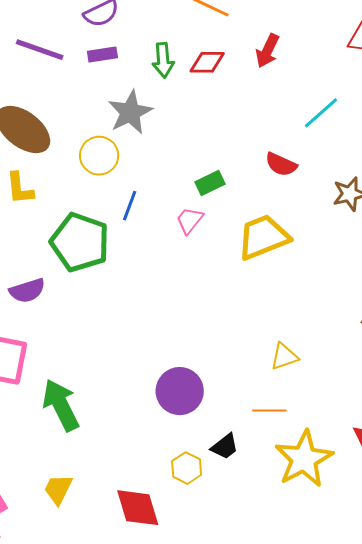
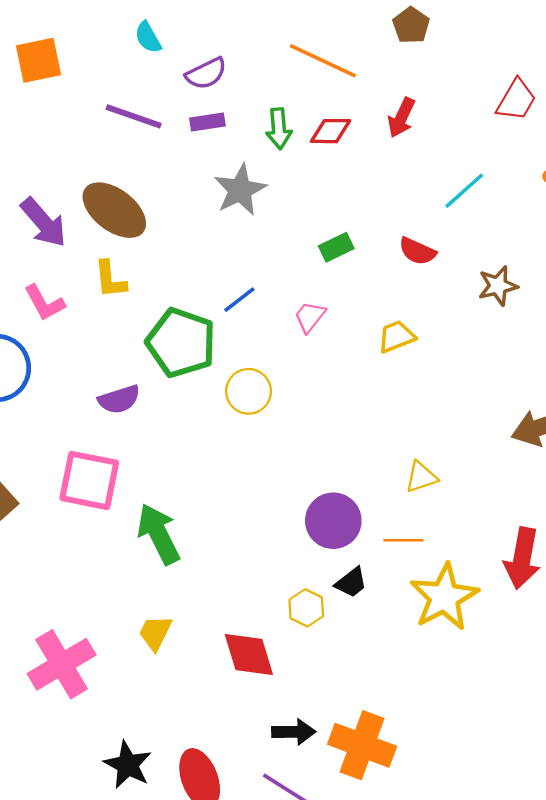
yellow circle: (99, 156) -> (249, 391), moved
green rectangle: (210, 183) -> (336, 247), moved
blue line: (130, 206) -> (239, 300), turned 32
yellow trapezoid: (263, 237) -> (396, 337), size x0.6
purple circle: (180, 391) -> (333, 521), moved

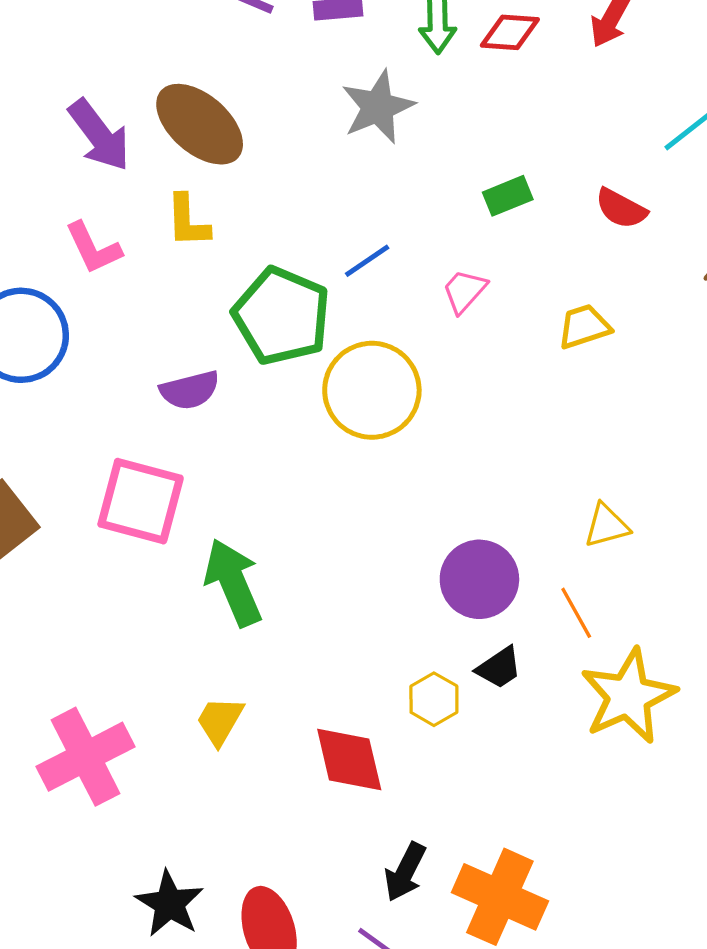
yellow circle: (249, 391) -> (372, 390), size x1.5
orange line: (403, 540) -> (576, 613), turned 57
black arrow: (294, 732) -> (405, 872), turned 114

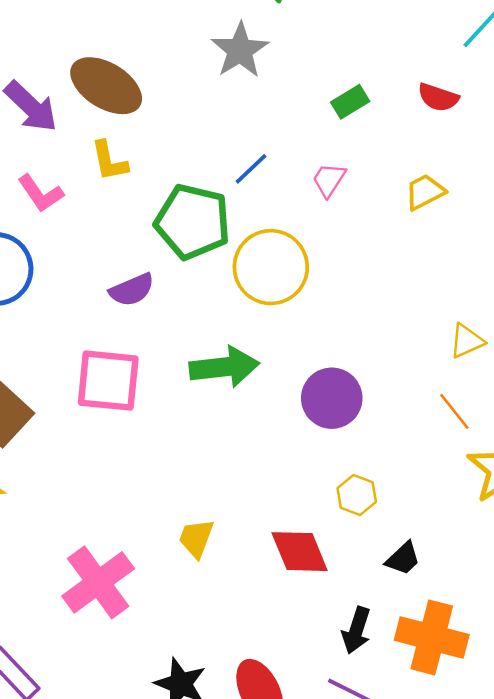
purple circle: (479, 579) -> (332, 398), moved
green arrow: (233, 583) -> (224, 367), moved, turned 116
black trapezoid: (499, 668) -> (403, 559), moved

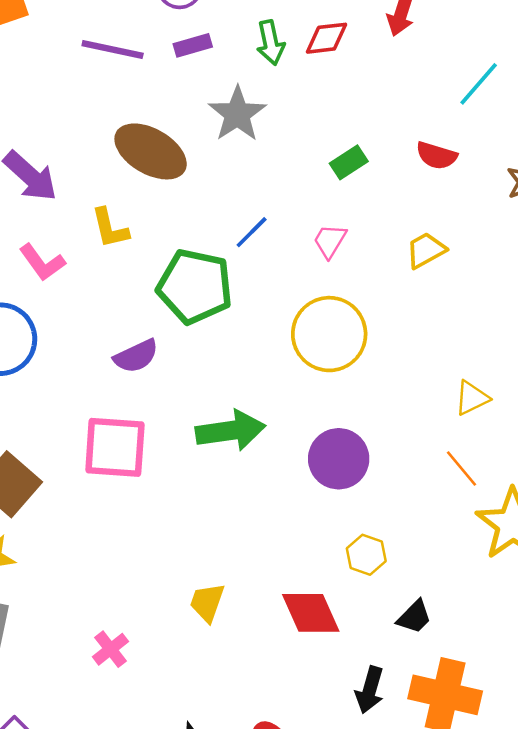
brown ellipse: (106, 86) -> (151, 151), moved
yellow circle: (271, 267) -> (329, 334), moved
pink cross: (98, 582) -> (111, 649), size x0.5

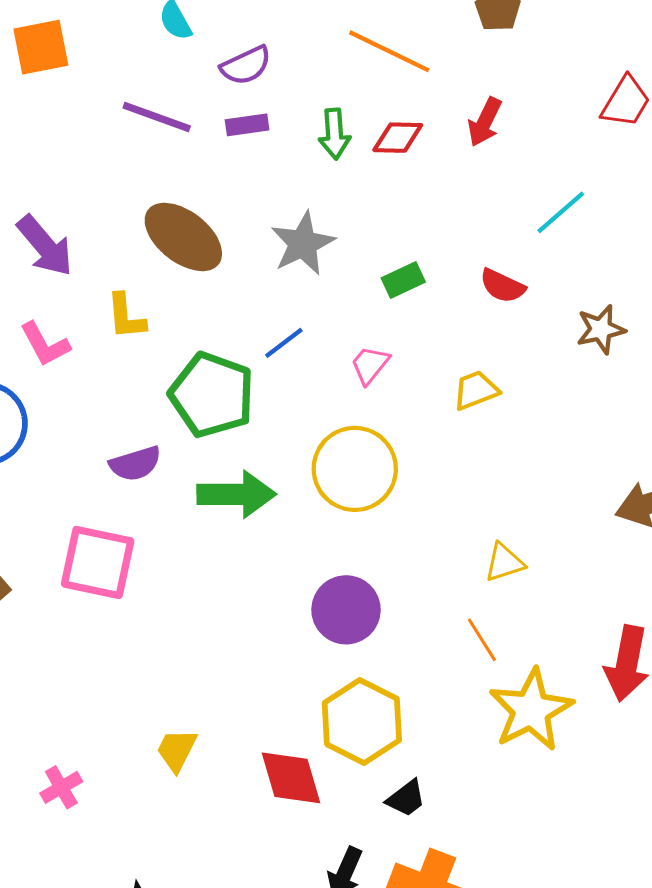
gray star: (237, 114) -> (303, 244), moved
green arrow: (230, 431) -> (236, 494), moved
yellow hexagon: (366, 555) -> (362, 721), size x1.8

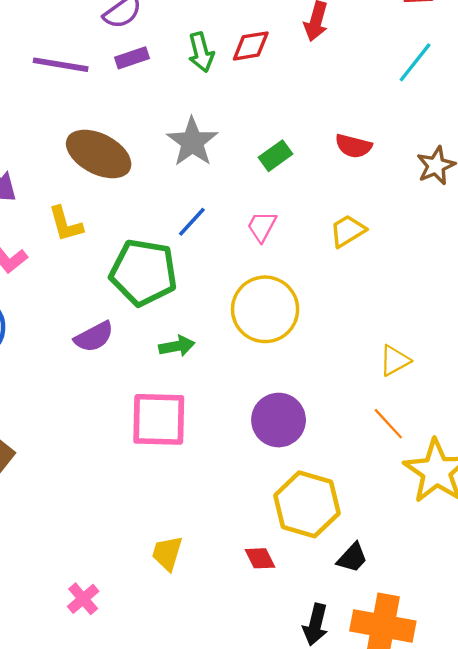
cyan line: (561, 212) -> (415, 62), moved
green arrow: (236, 494) -> (177, 346), size x0.6
pink square: (98, 562) -> (159, 419), moved
red diamond: (291, 778) -> (260, 558), size x0.6

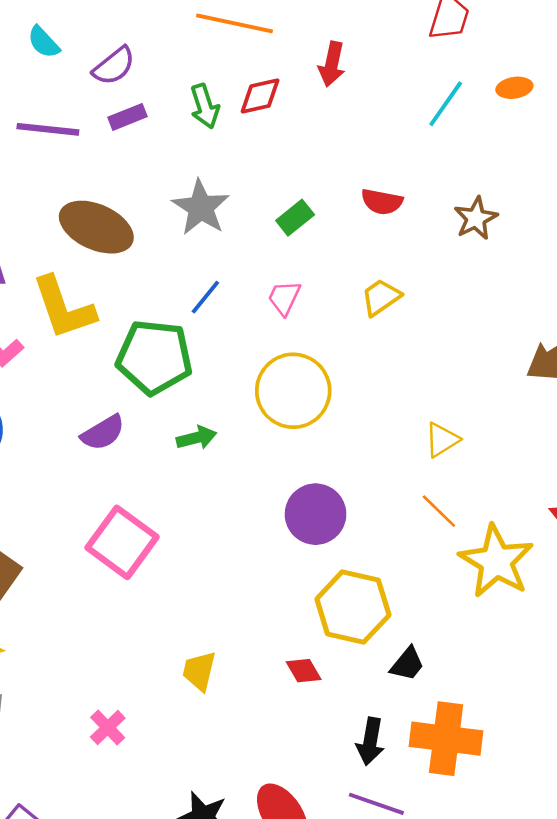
yellow L-shape: (65, 224) -> (64, 308), size x1.6
pink square: (159, 419) -> (122, 542), moved, turned 38

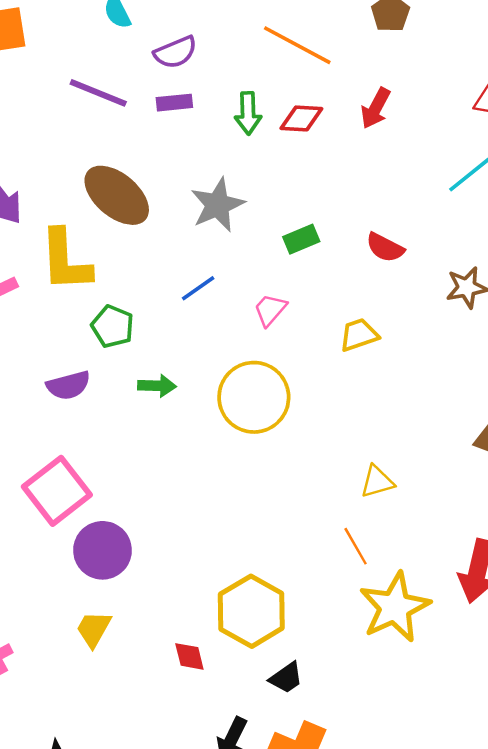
green pentagon: (154, 357) -> (113, 326), moved, size x0.6
green arrow: (197, 438) -> (157, 386), moved
purple circle: (316, 514) -> (102, 550), moved

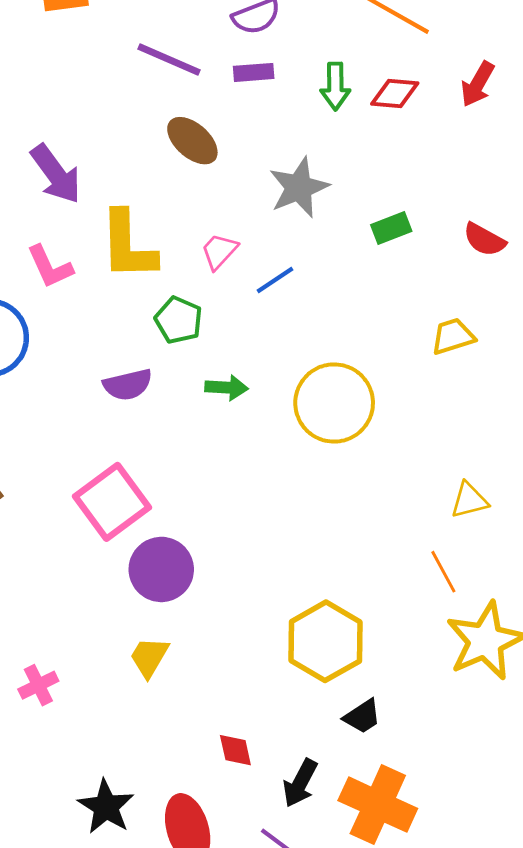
brown ellipse: (117, 195) -> (192, 141), moved, size x0.7
pink trapezoid: (270, 310) -> (219, 251), moved
red diamond: (189, 656) -> (235, 750), moved

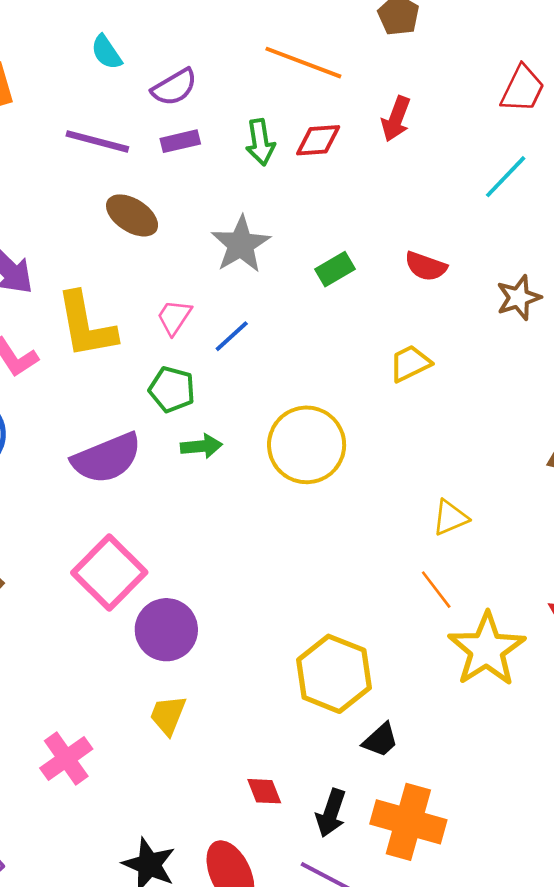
green pentagon: (179, 320) -> (172, 389), moved
purple semicircle: (128, 385) -> (107, 458), size x1.5
pink cross: (38, 685) -> (66, 759), size x1.4

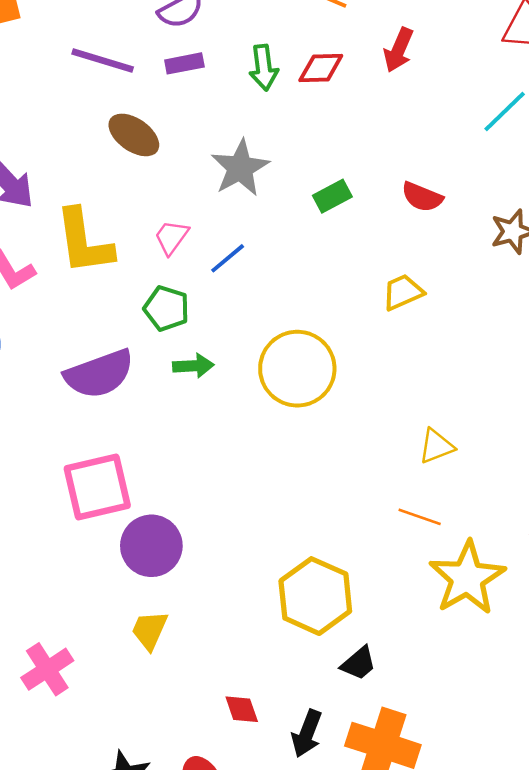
pink square: (109, 573) -> (97, 487), turned 30
orange line: (436, 590) -> (420, 517), turned -36

